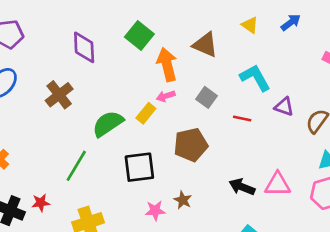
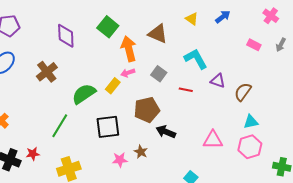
black arrow: (242, 187) -> (166, 132), moved

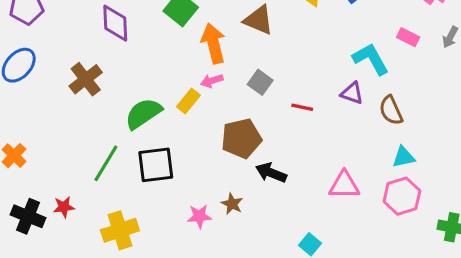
cyan L-shape: (196, 59) -> (371, 59), moved
brown semicircle: (243, 92) -> (391, 110), turned -60
black square: (108, 127) -> (156, 165), moved

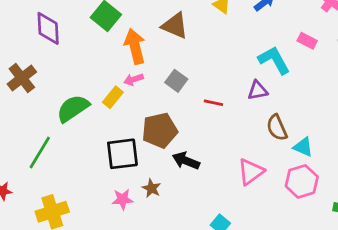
purple triangle: (352, 93) -> (258, 90), turned -30
brown semicircle: (391, 110) -> (277, 128), moved
cyan triangle: (403, 157) -> (303, 147), turned 35
black square: (156, 165) -> (122, 154), moved
pink triangle: (344, 185) -> (251, 172), turned -36

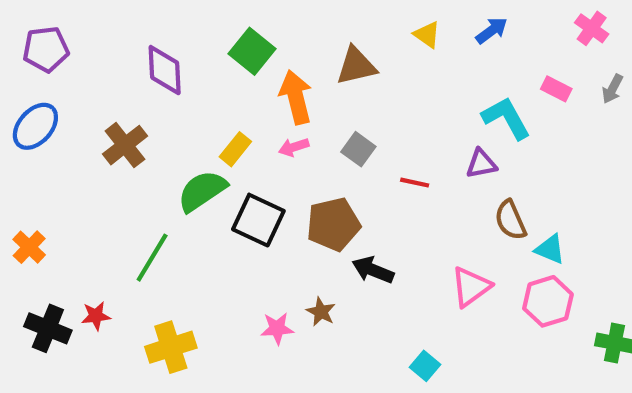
brown triangle: (175, 26) -> (356, 66), turned -36
yellow rectangle: (113, 97) -> (235, 149), moved
black square: (122, 154) -> (258, 220), moved, turned 32

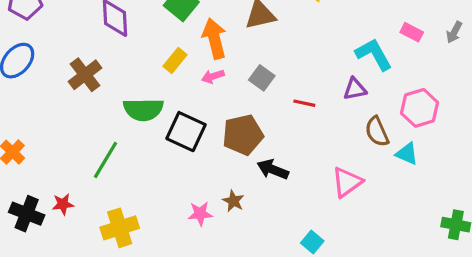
yellow rectangle: (235, 149) -> (175, 61), moved
green semicircle: (202, 191) -> (143, 109), turned -147
pink hexagon: (548, 301) -> (420, 108), moved

